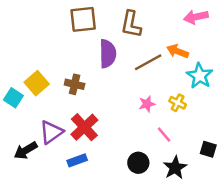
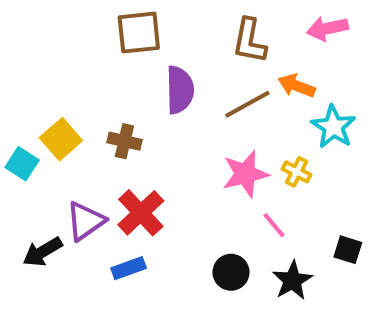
brown L-shape: (131, 24) -> (249, 41), moved
pink star: (147, 104) -> (245, 174), size x1.6

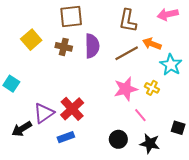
yellow square: (61, 139) -> (31, 40), moved
brown cross: (124, 141) -> (64, 47), moved
black star: (292, 280) -> (150, 144), turned -30

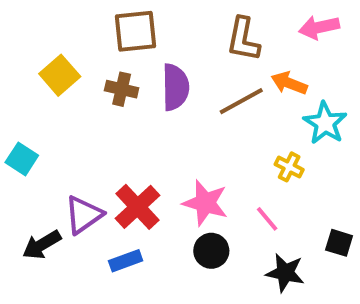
pink star: (126, 89) -> (205, 203), moved, turned 30
black circle: (118, 139) -> (211, 251), moved

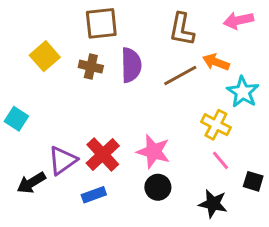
yellow cross: (289, 167) -> (216, 125), size x1.4
pink line: (267, 219) -> (220, 160), moved

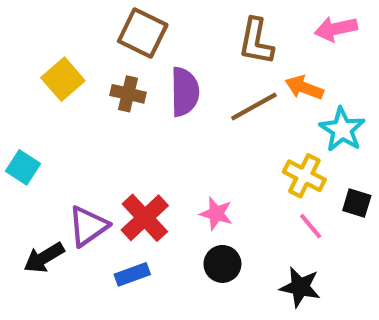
brown square: (101, 23) -> (143, 33), turned 32
pink star: (153, 151) -> (216, 214), size x0.7
black square: (253, 181) -> (357, 203), moved

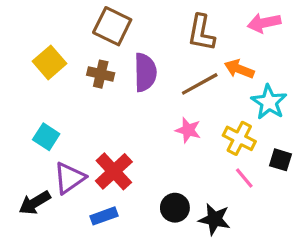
cyan square: (23, 167) -> (46, 137), moved
pink star: (216, 214) -> (188, 130), moved
black star: (300, 287) -> (215, 219), moved

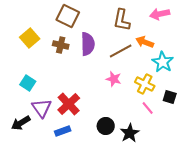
purple triangle: (69, 178) -> (42, 108), turned -30
black star: (215, 219) -> (130, 133), turned 30

